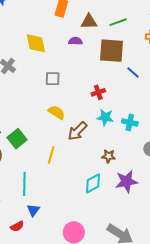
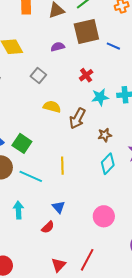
purple semicircle: (75, 41) -> (58, 47), moved
gray square: (53, 79) -> (38, 76), turned -35
yellow line: (51, 155) -> (62, 166), moved
brown star: (109, 156) -> (105, 135), moved
cyan line: (24, 184) -> (31, 176), moved, turned -50

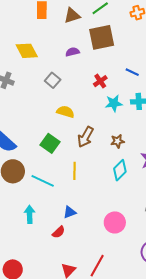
blue line: (113, 46) -> (132, 72), moved
brown arrow: (77, 118) -> (85, 137), moved
green square: (22, 143) -> (50, 143), moved
blue triangle: (59, 207) -> (70, 212), turned 48

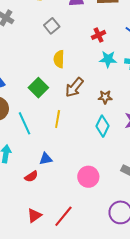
yellow semicircle: (65, 112) -> (59, 59), turned -114
cyan diamond: (120, 170) -> (102, 126), turned -30
cyan line: (43, 181) -> (25, 123), turned 30

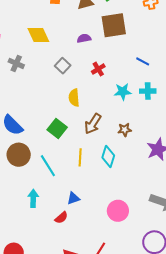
red cross: (99, 35) -> (98, 69), moved
cyan diamond: (102, 126) -> (108, 156), moved

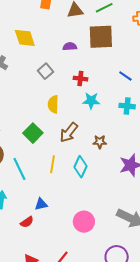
red cross: (98, 69) -> (80, 79), turned 32
cyan star: (123, 92) -> (91, 101), moved

